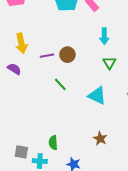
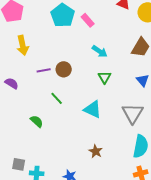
cyan arrow: (104, 36) -> (100, 51), turned -56
yellow arrow: (21, 43) -> (23, 45), moved
green semicircle: (53, 143) -> (37, 121), moved, turned 136

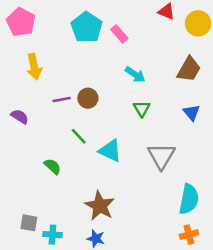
cyan triangle: (93, 109) -> (110, 151), moved
gray triangle: (133, 113) -> (161, 156), moved
brown star: (96, 151) -> (100, 206), moved, size x1.6

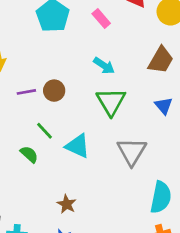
pink rectangle: (119, 34) -> (101, 18), moved
green triangle: (142, 109) -> (111, 102), size x1.6
green semicircle: (52, 166) -> (29, 154), moved
brown star: (100, 206) -> (67, 204), size x0.6

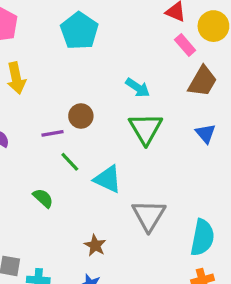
pink rectangle: (101, 18) -> (185, 45), moved
purple line: (26, 92) -> (52, 133), moved
gray triangle: (132, 152) -> (149, 215), moved
green semicircle: (29, 154) -> (43, 198), moved

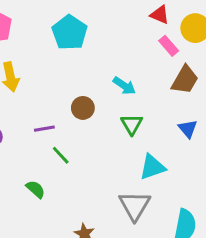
brown circle: (81, 116) -> (83, 108), moved
green triangle: (146, 129) -> (132, 124), size x0.7
cyan triangle: (108, 179) -> (152, 167), moved, turned -44

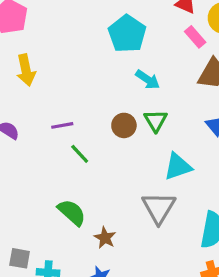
cyan pentagon: (70, 33) -> (127, 34), moved
brown circle: (83, 108) -> (124, 125), moved
green semicircle: (36, 189) -> (72, 212), moved, size x1.4

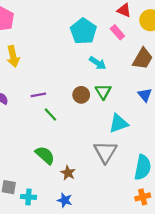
pink rectangle: (195, 37) -> (117, 32), moved

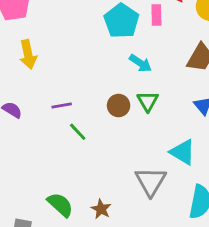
pink rectangle: (117, 32) -> (156, 15), moved, turned 40
cyan triangle: (119, 123) -> (183, 152), moved, turned 50
green semicircle: (45, 155) -> (60, 205), moved

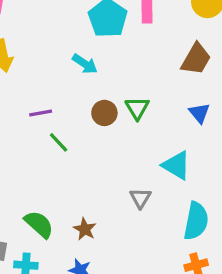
cyan arrow: (140, 63) -> (85, 64), moved
gray triangle: (151, 181) -> (140, 198), size x0.6

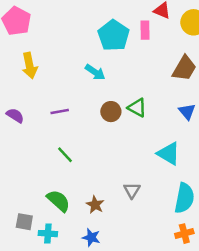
green triangle: (137, 108) -> (137, 108), turned -30
green line: (59, 142) -> (65, 155), moved
gray triangle: (140, 198) -> (132, 190), moved

